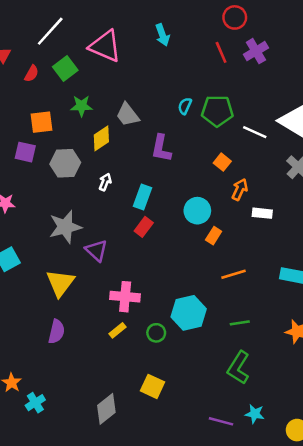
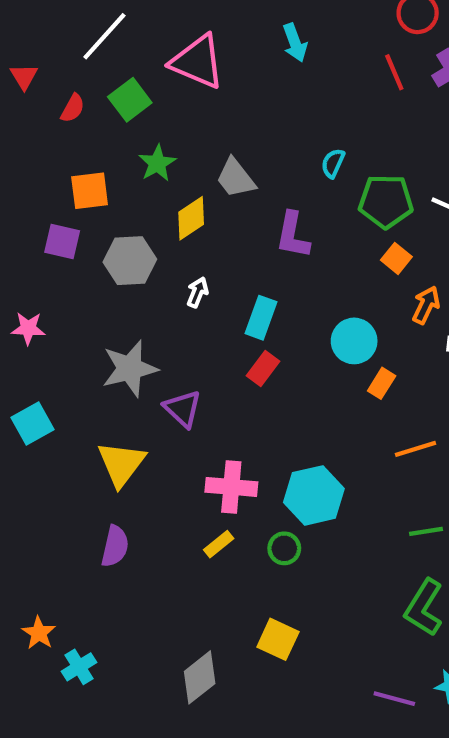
green star: (81, 106) -> (157, 163), turned -30
green pentagon: (217, 111) -> (386, 201), moved
cyan hexagon: (189, 313) -> (314, 495), moved

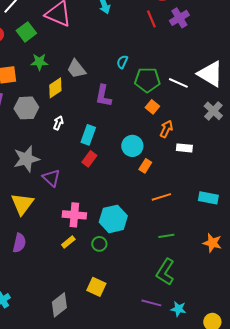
green star: (157, 163) -> (39, 62), turned 30
purple line: (394, 699) -> (151, 303), moved

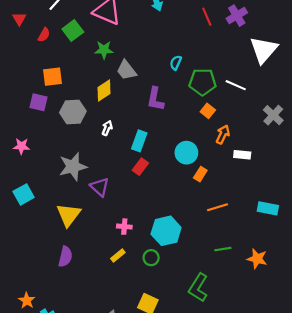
green star: (39, 62) -> (104, 50), moved
white triangle: (210, 74) -> (264, 50), moved, turned 40
pink cross: (74, 215) -> (124, 227), size x0.6
orange star: (212, 243) -> (257, 259), moved
green L-shape: (165, 272) -> (198, 288), moved

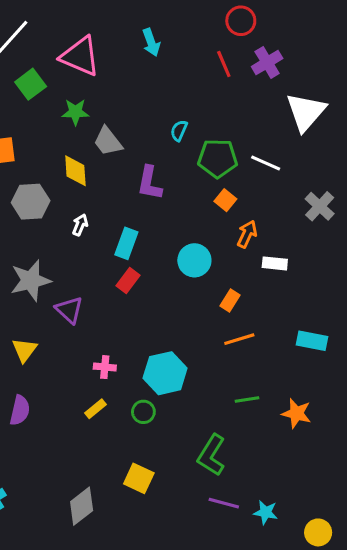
yellow diamond: (104, 91) -> (75, 171), turned -60
orange rectangle: (200, 174) -> (230, 301), moved
yellow triangle: (69, 215) -> (24, 350), size x0.7

